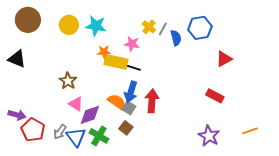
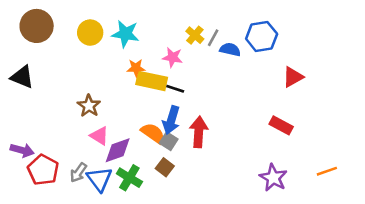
blue semicircle: (176, 38) -> (230, 50), turned -63

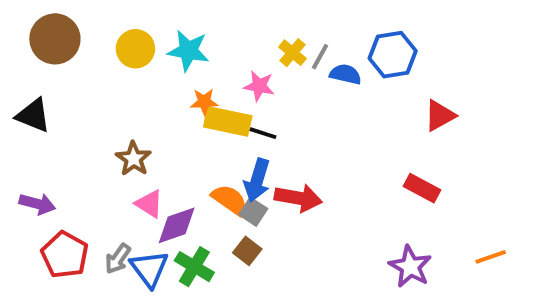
red arrow: (199, 132) -> (298, 198), turned 96
purple arrow: (22, 150) -> (37, 204), moved

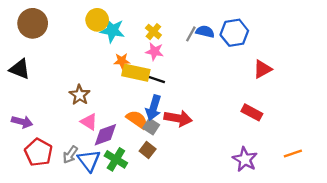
yellow circle: (135, 49) -> (97, 20), moved
yellow cross: (292, 53) -> (153, 32), moved
blue semicircle: (345, 74) -> (205, 32), moved

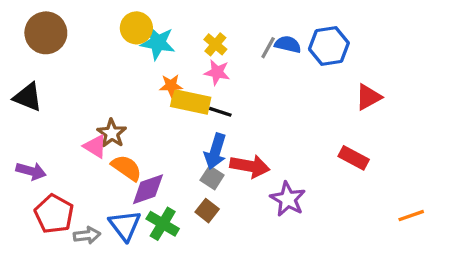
orange semicircle: (137, 120) -> (126, 168), moved
pink triangle: (89, 122) -> (95, 146), moved
gray arrow: (70, 155) -> (87, 235), moved, turned -132
purple star: (245, 159) -> (288, 199), moved

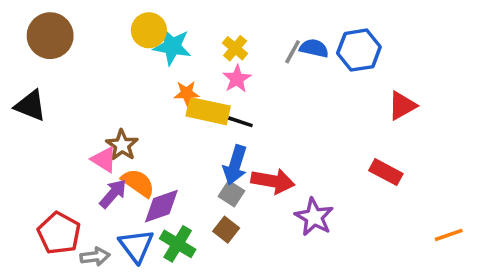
pink star: (217, 72) -> (237, 79), turned 30
purple arrow: (31, 171) -> (113, 194), moved, turned -64

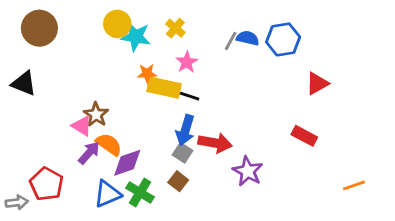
yellow cross: (235, 48) -> (175, 28), moved
blue triangle: (136, 246) -> (107, 194), turned 44
gray arrow: (95, 256) -> (17, 202), moved

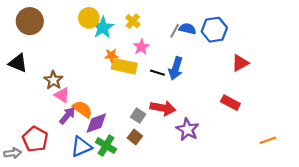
cyan star: (136, 37) -> (103, 28), turned 30
black line: (190, 96) -> (157, 73), moved
brown star: (96, 115) -> (53, 80), moved
blue arrow: (185, 130) -> (176, 68), moved

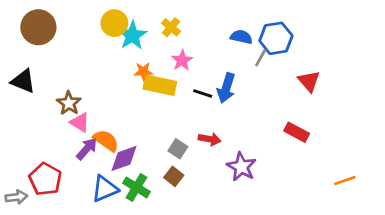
gray line: (175, 31) -> (261, 58), moved
red triangle: (240, 63) -> (309, 81), turned -42
red arrow: (163, 108) -> (210, 139), size x0.7

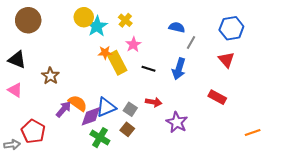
blue hexagon: (276, 38) -> (231, 28), moved
yellow rectangle: (160, 85) -> (117, 63), turned 50
blue arrow: (226, 88) -> (179, 69), moved
pink triangle: (80, 123) -> (15, 90), moved
blue triangle: (105, 189) -> (106, 107), moved

